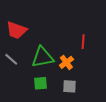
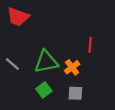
red trapezoid: (16, 30) -> (18, 17), moved
green square: (40, 83) -> (44, 90), turned -32

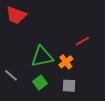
red line: (90, 45) -> (82, 41), turned 56
gray line: (12, 64) -> (11, 75), moved

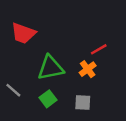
red trapezoid: (16, 15) -> (23, 33), moved
orange cross: (66, 62) -> (88, 69), moved

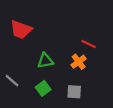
red line: (99, 49) -> (89, 44), turned 56
green triangle: (51, 68) -> (45, 61), size x0.7

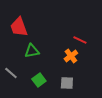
red trapezoid: (21, 30) -> (19, 27), turned 50
green triangle: (45, 61) -> (32, 51), moved

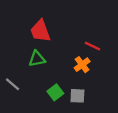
red trapezoid: (19, 27) -> (40, 31), moved
green square: (39, 80) -> (55, 92), moved

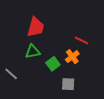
red trapezoid: (40, 31) -> (36, 27), turned -145
green square: (55, 92) -> (53, 64), moved

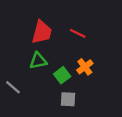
red line: (81, 40) -> (78, 33), moved
gray square: (68, 84) -> (68, 99), moved

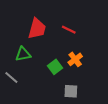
green triangle: (38, 61) -> (23, 54), moved
gray square: (68, 99) -> (71, 91), moved

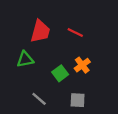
gray line: (11, 77) -> (39, 99), moved

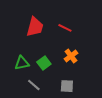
green triangle: (25, 59) -> (22, 63), moved
green square: (60, 73) -> (44, 63), moved

